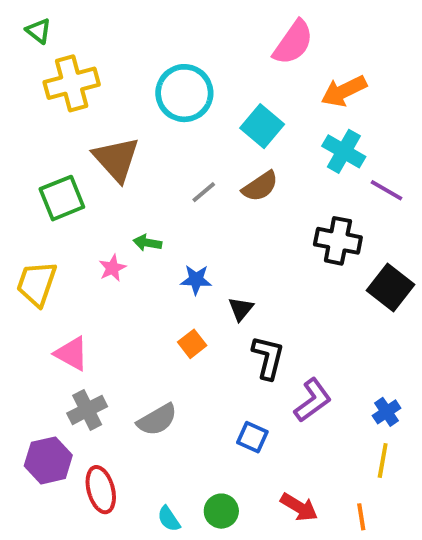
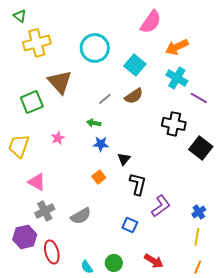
green arrow: (147, 243) -> (94, 123), moved
orange line: (361, 517) -> (198, 267), moved, turned 32

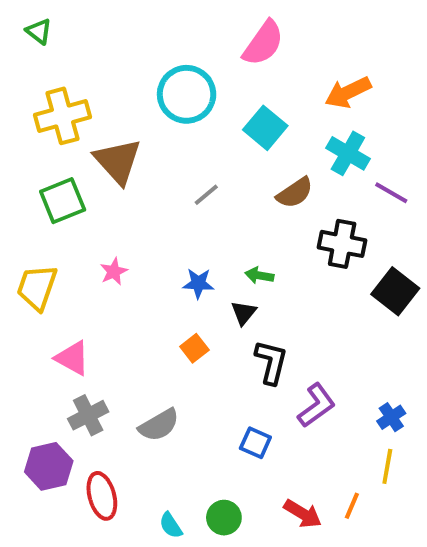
pink semicircle: (151, 22) -> (263, 43), moved
yellow cross: (37, 43) -> (63, 116), moved
brown semicircle: (134, 96) -> (295, 193), moved
green arrow: (94, 123) -> (259, 275), moved
orange line: (198, 267) -> (352, 506), moved

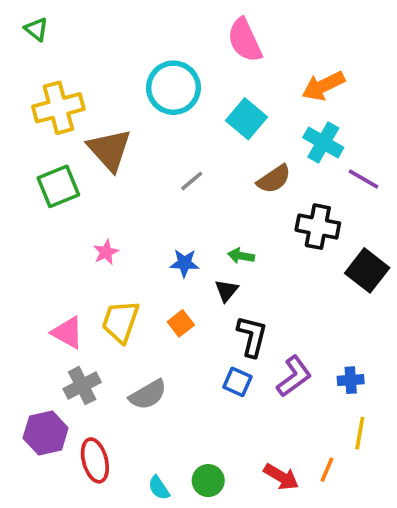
pink semicircle: (263, 43) -> (245, 40), turned 120
yellow trapezoid: (37, 287) -> (120, 322), moved
blue cross: (391, 417) -> (351, 380), moved, turned 30
blue square: (255, 443) -> (237, 382), moved

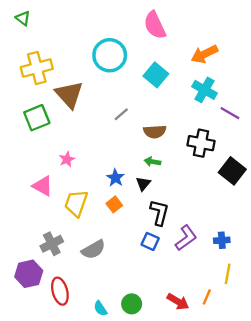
brown semicircle: (274, 179) -> (155, 132), moved, turned 30
blue star: (184, 263) -> (115, 178), moved, turned 30
pink triangle: (67, 333) -> (43, 186), moved

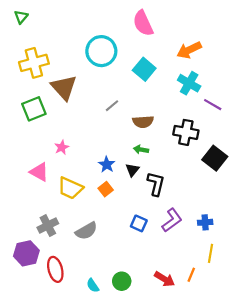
green triangle: (23, 18) -> (21, 17), turned 32
yellow trapezoid: (76, 203) -> (70, 188), turned -85
black L-shape: (159, 213) -> (156, 184), moved

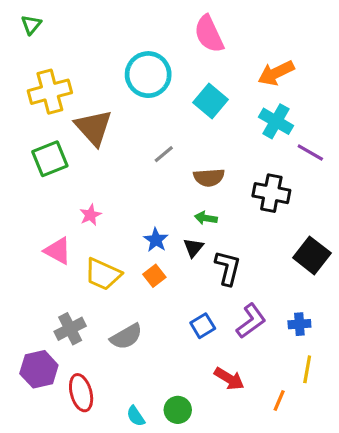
black square: (215, 158) -> (312, 255), moved
blue square: (139, 223) -> (203, 326), turned 35
red arrow: (164, 279) -> (229, 379), moved

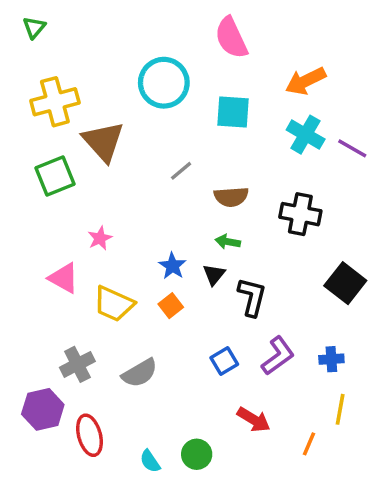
cyan square: (211, 101) -> (233, 112), turned -36
purple line: (310, 153) -> (352, 148), moved

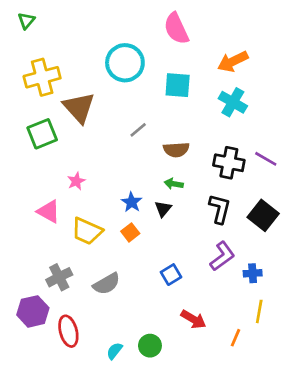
purple line: (352, 148) -> (266, 159), moved
black L-shape: (252, 297) -> (220, 209), moved
purple L-shape: (278, 356) -> (222, 256), moved
cyan semicircle: (150, 461) -> (114, 351), turned 72

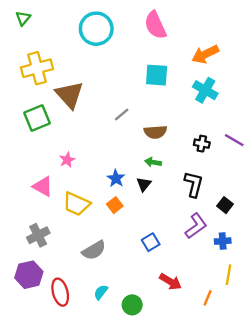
cyan circle: (125, 63) -> (96, 29), moved
black cross: (229, 163) -> (202, 144), size x0.6
black square: (263, 215) -> (225, 205), moved, size x0.6
gray cross: (59, 277) -> (38, 235), moved
cyan semicircle: (114, 351) -> (101, 292), moved

